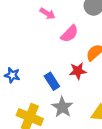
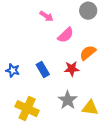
blue rectangle: (52, 81) -> (43, 70), moved
gray star: (62, 107) -> (68, 100), moved

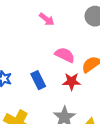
pink semicircle: (66, 35) -> (65, 55), moved, turned -114

